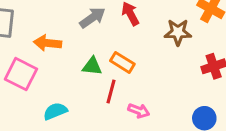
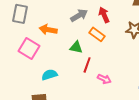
orange rectangle: (122, 62) -> (97, 34), moved

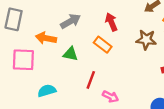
gray arrow: (79, 15) -> (71, 21), moved
green triangle: (76, 47) -> (70, 54), moved
pink square: (29, 48) -> (23, 60), turned -30

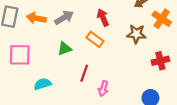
orange arrow: (46, 38) -> (36, 18), moved
green triangle: (70, 54) -> (65, 49), turned -32
pink arrow: (110, 97) -> (103, 89), turned 80

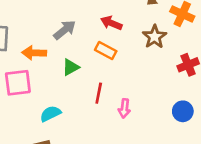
orange arrow: (36, 18) -> (34, 53), moved
red arrow: (103, 18) -> (111, 23), turned -35
brown star: (136, 34) -> (154, 37), turned -30

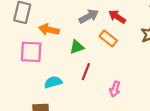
gray arrow: (65, 30) -> (89, 16), moved
red line: (99, 93) -> (86, 72), moved

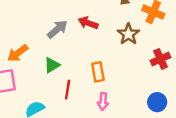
orange arrow: (49, 30) -> (18, 53), turned -36
orange rectangle: (108, 39) -> (98, 72), moved, turned 54

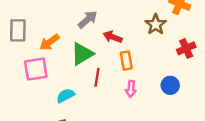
red arrow: (88, 23) -> (113, 37), moved
green triangle: (52, 65) -> (82, 54), size x1.5
blue circle: (157, 102) -> (170, 85), moved

